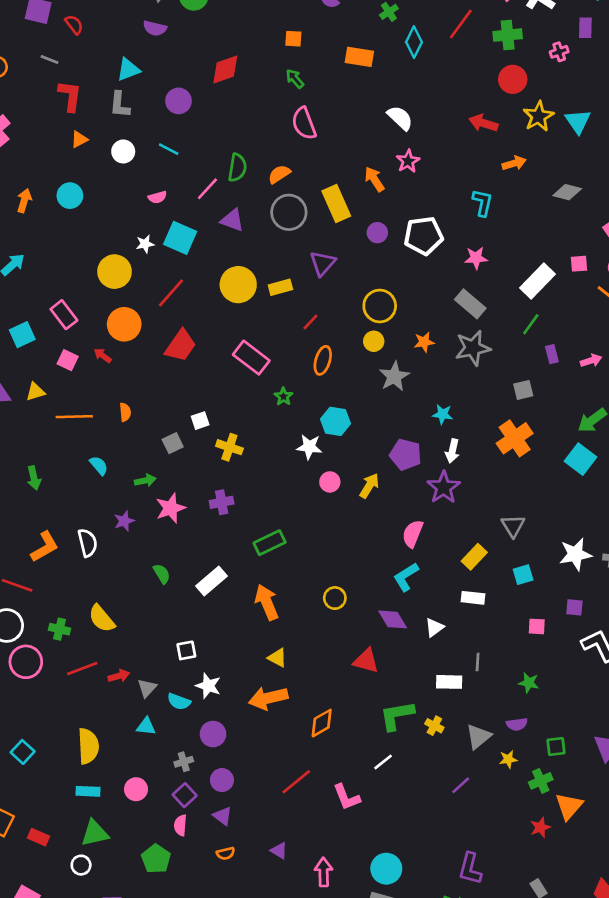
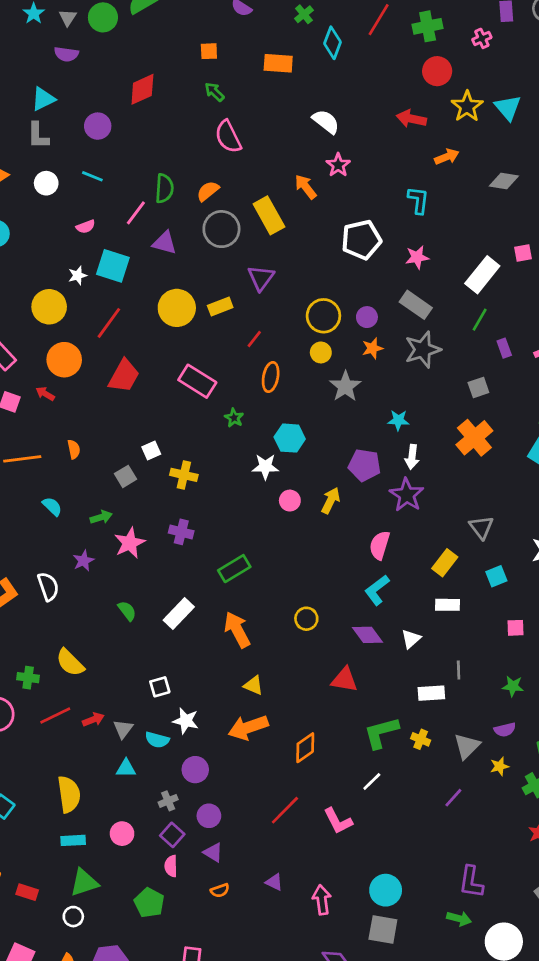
purple circle: (377, 233) -> (367, 317), moved
purple cross: (222, 502) -> (181, 532), turned 30

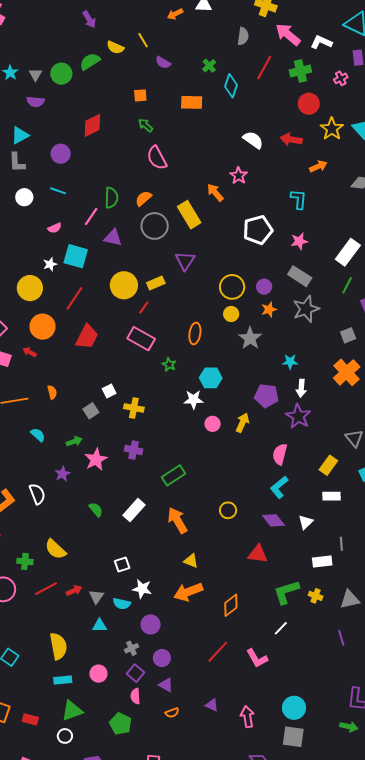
white semicircle: (326, 122) -> (253, 140), moved
red line: (254, 339) -> (144, 307), moved
gray triangle: (467, 746) -> (350, 599), turned 35
purple line: (453, 798) -> (341, 638), turned -56

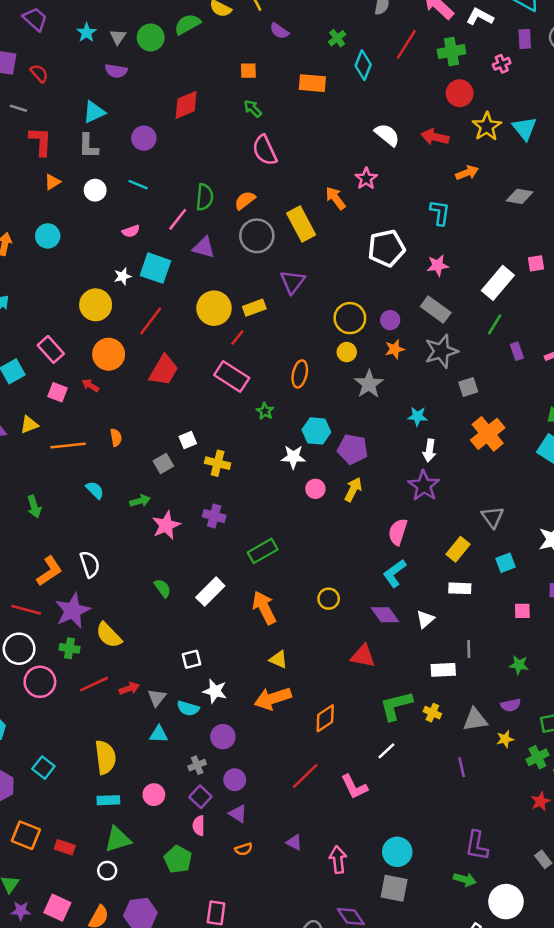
gray square: (348, 335) -> (468, 387), moved
purple pentagon: (266, 396) -> (353, 449), moved
purple star: (62, 474) -> (73, 611), moved, size x1.8

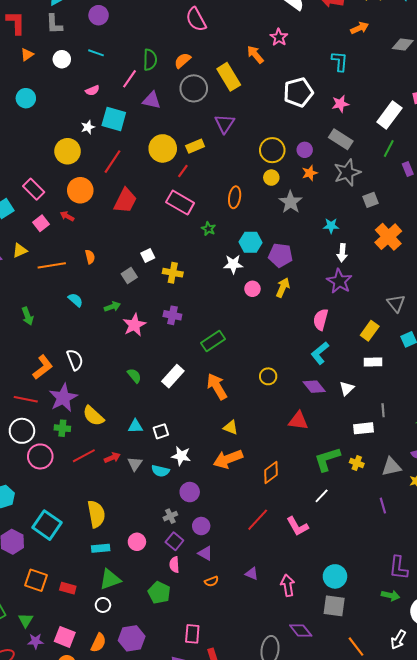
pink square: (58, 392) -> (41, 223), turned 35
cyan triangle: (159, 734) -> (135, 426), moved
cyan square: (43, 768) -> (47, 525), size x1.6

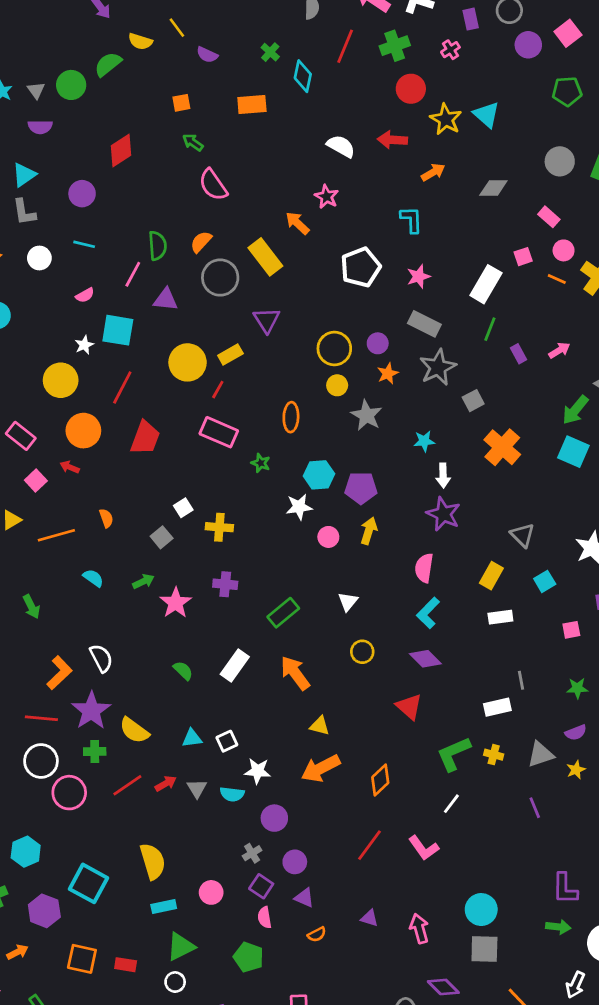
white triangle: (347, 388) -> (348, 602), moved
red triangle: (298, 421) -> (409, 707), turned 40

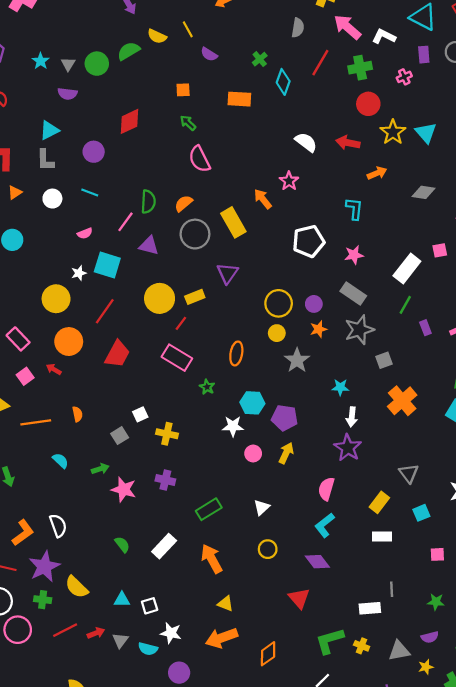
pink star: (176, 603) -> (124, 489), turned -30

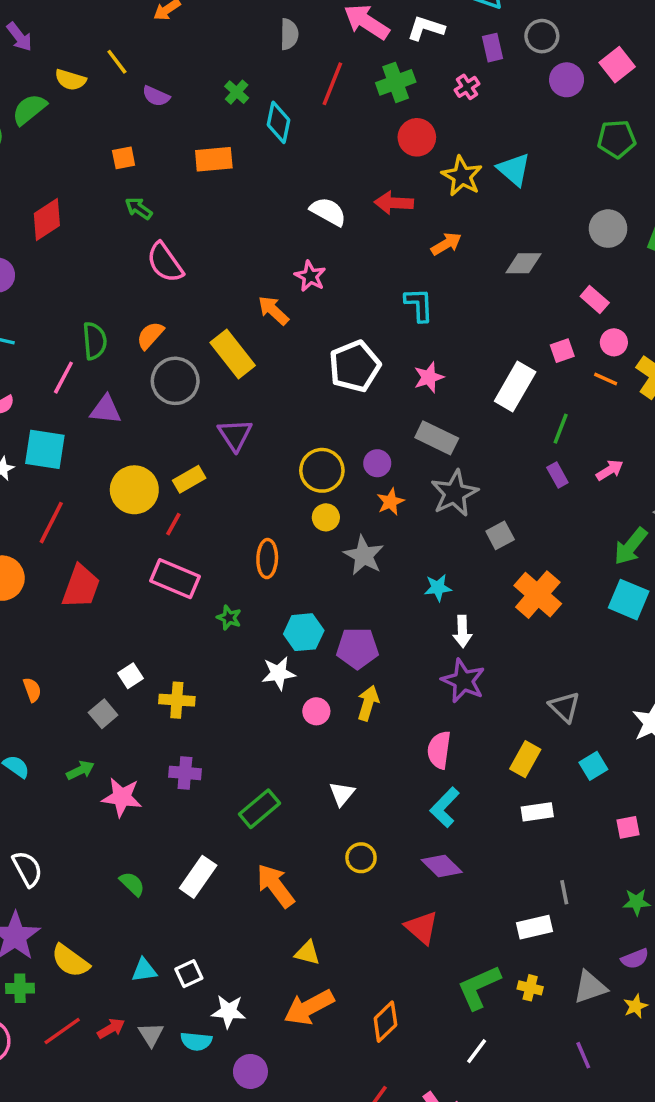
green line: (405, 305) -> (561, 429), moved

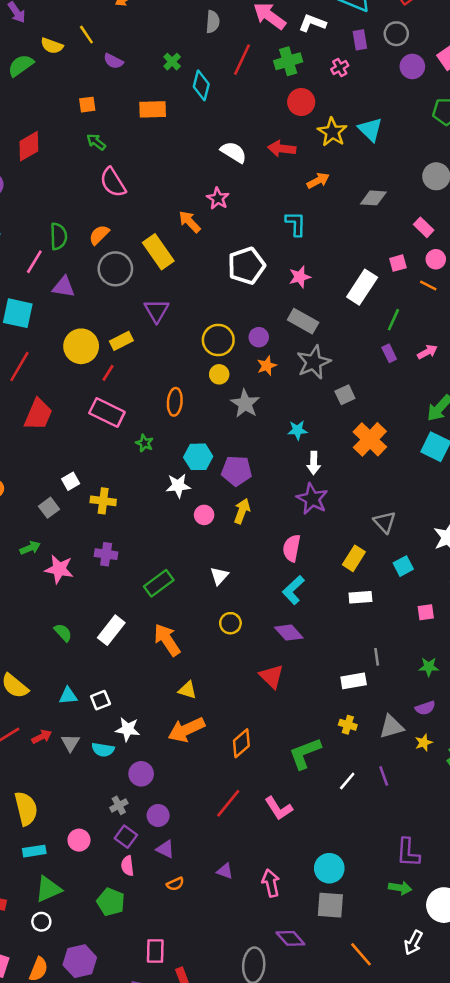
green L-shape: (479, 987) -> (305, 753), moved
white line: (477, 1051) -> (347, 781), moved

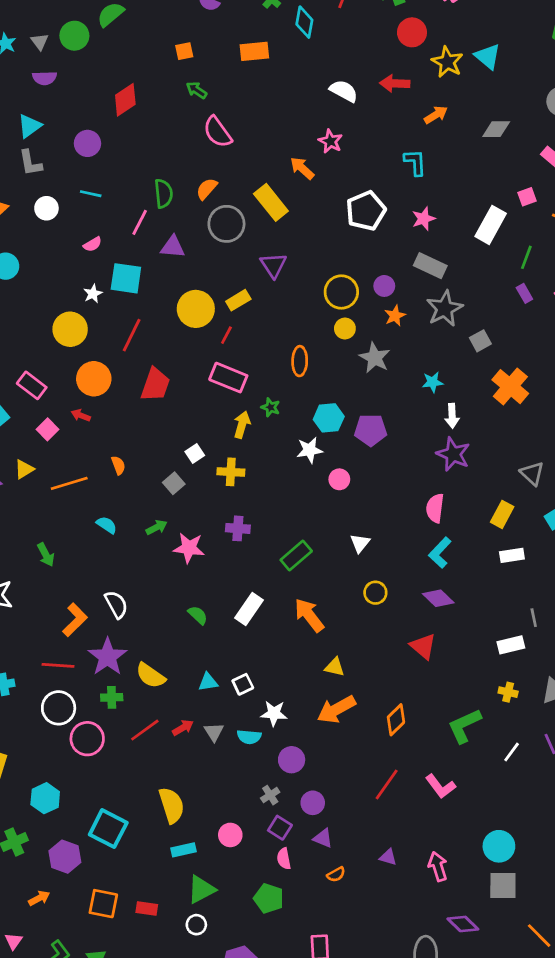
yellow arrow: (242, 511) -> (242, 425), moved

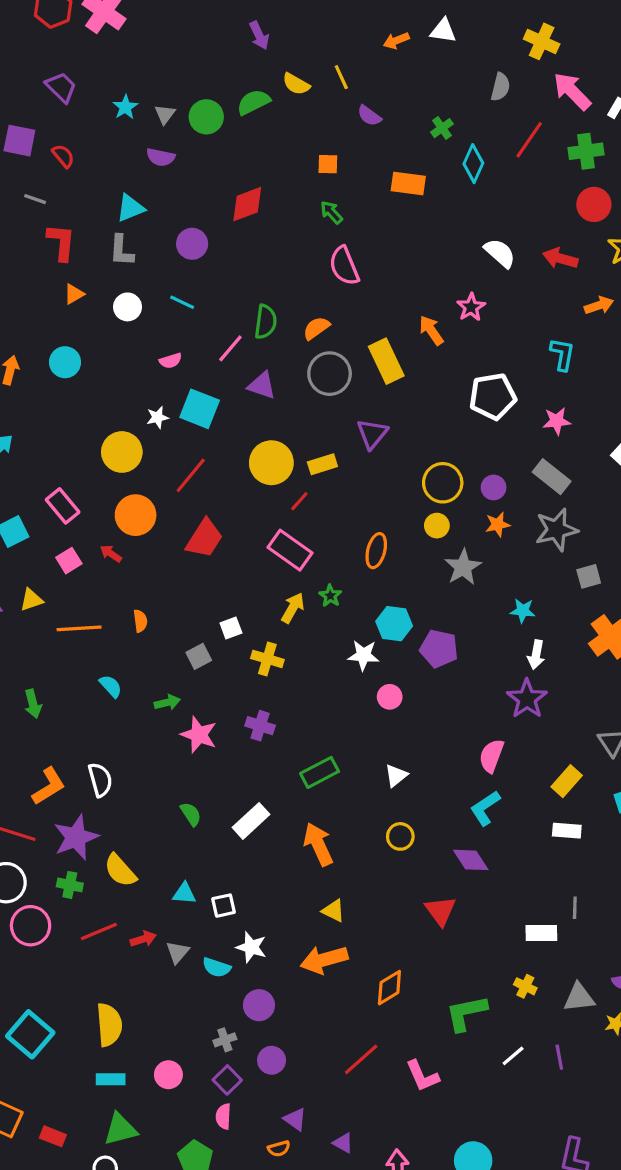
purple triangle: (323, 838) -> (295, 1119), moved

